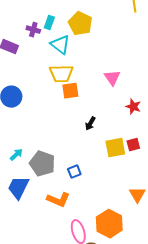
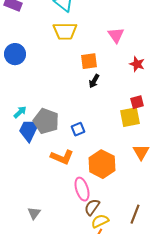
orange square: (70, 91) -> (89, 61), moved
yellow square: (115, 148) -> (130, 117), moved
blue trapezoid: (18, 188) -> (29, 130), moved
orange hexagon: (109, 224) -> (102, 164), moved

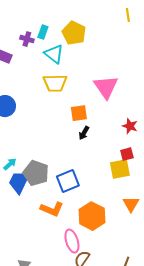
pink triangle: (116, 35) -> (106, 87), size x1.5
red star: (137, 64) -> (130, 126), moved
blue square: (78, 129) -> (68, 181), size x1.6

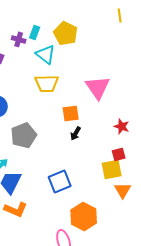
gray pentagon: (36, 173) -> (24, 135), moved, turned 30
orange triangle: (131, 204) -> (123, 190), moved
orange L-shape: (52, 209) -> (16, 209), moved

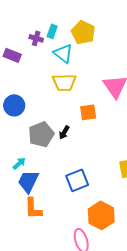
black arrow: (76, 133) -> (64, 132), moved
orange L-shape: (16, 209) -> (33, 208), turned 65

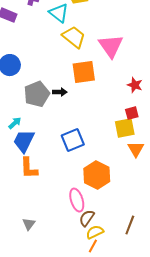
yellow trapezoid: (64, 82) -> (74, 37), moved, turned -140
orange square: (88, 112) -> (84, 72), size x1.4
black arrow: (64, 132) -> (60, 92), turned -120

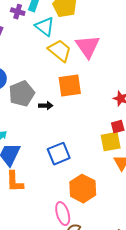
pink triangle: (111, 46) -> (88, 47), moved
gray pentagon: (37, 94) -> (22, 94), moved

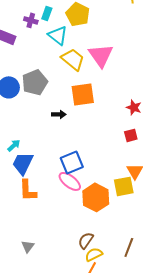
gray pentagon: (22, 94) -> (35, 82), moved
yellow square: (111, 142) -> (124, 186), moved
pink ellipse: (63, 214) -> (70, 181), moved, turned -35

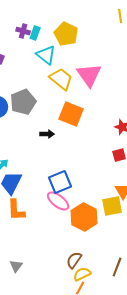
purple cross: (31, 20) -> (23, 31), moved
orange square: (83, 94) -> (71, 114), turned 30

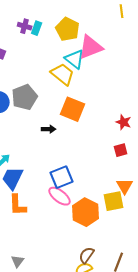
cyan triangle: (46, 55) -> (75, 59), moved
pink triangle: (89, 75) -> (91, 47), moved, turned 44
brown semicircle: (74, 260) -> (87, 255), moved

